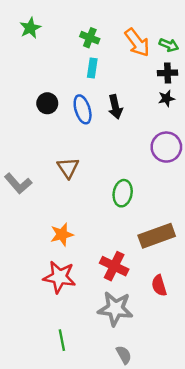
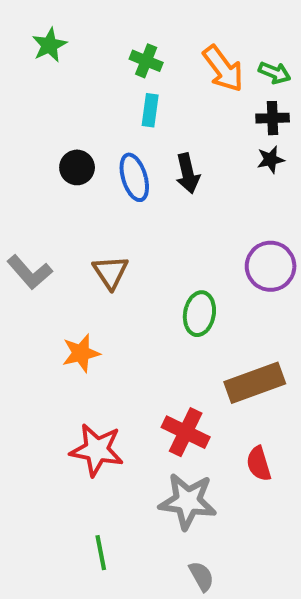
purple circle: (166, 147) -> (271, 266), moved
gray L-shape: (18, 183) -> (30, 272), moved
orange star: (62, 234) -> (81, 353), moved

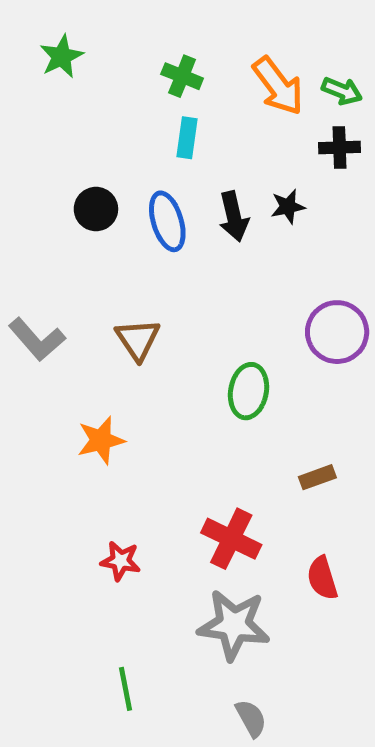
black star: (271, 160) -> (288, 207), moved
brown rectangle: (255, 383) -> (317, 477), size x0.5
red star: (97, 450) -> (121, 561), size x0.6

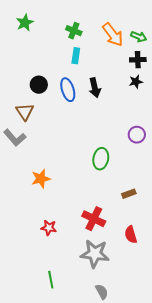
black star: (288, 207) -> (136, 82), moved
purple circle: (337, 332) -> (137, 135), size x0.7
brown triangle: (138, 339) -> (25, 112), moved

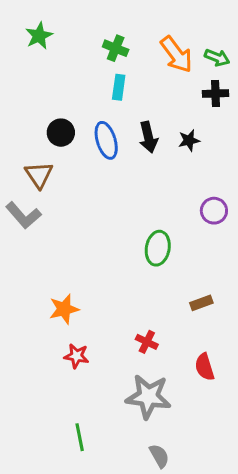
black star: (136, 82) -> (189, 140), moved
orange star: (41, 179) -> (64, 309), moved
red cross: (94, 219) -> (147, 342), size x0.6

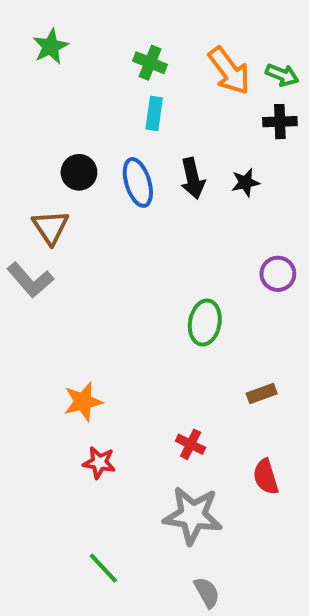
green line: (80, 437) -> (103, 568), turned -32

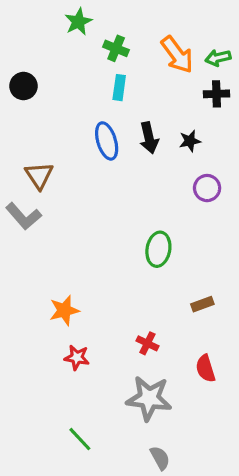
green star: (51, 46) -> (78, 22), moved
green arrow: (282, 75) -> (218, 58), turned 145
black circle: (79, 172) -> (23, 86), moved
purple circle: (278, 274) -> (207, 188), moved

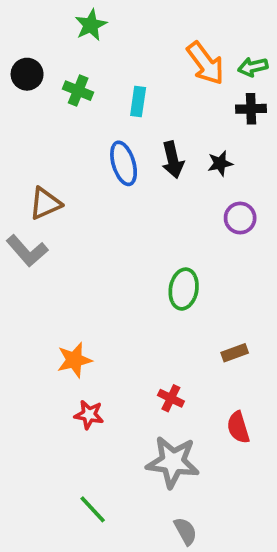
green cross: (116, 48) -> (78, 91), moved
black circle: (23, 86) -> (27, 74), moved
brown triangle: (39, 175) -> (45, 203), turned 40

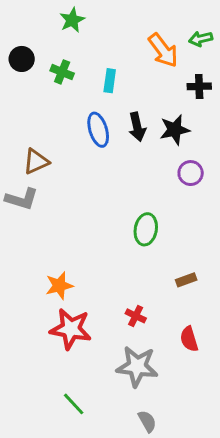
green arrow: (253, 67) -> (201, 39), moved
black star: (220, 163) -> (175, 130), size x1.5
gray L-shape: (27, 251) -> (22, 199), turned -32
red star: (89, 415) -> (71, 329), size x1.8

